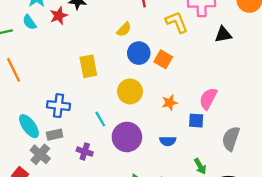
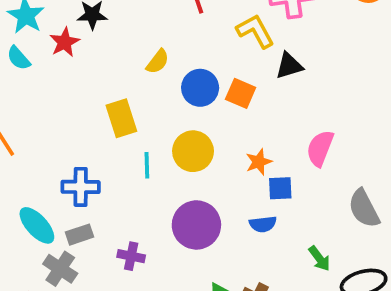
yellow semicircle: (124, 29) -> (158, 62), moved
black triangle: (223, 35) -> (289, 66), moved
cyan line: (100, 119) -> (147, 165), moved, turned 35
blue square: (196, 121) -> (280, 188), moved
gray semicircle: (231, 139) -> (364, 209), turned -40

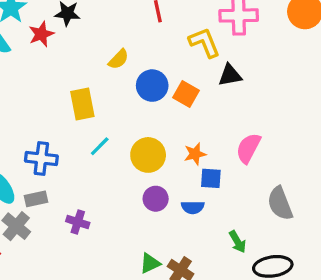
yellow circle: (193, 151) -> (148, 155), moved
cyan line: (147, 165) -> (100, 146), turned 40
purple circle: (196, 225) -> (156, 199), moved, size x0.6

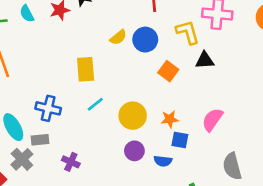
blue circle: (152, 86) -> (145, 40), moved

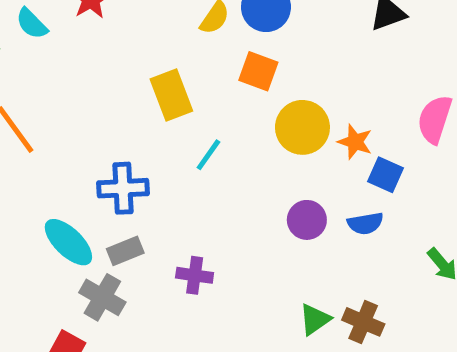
orange square: (168, 71) -> (258, 71), moved
yellow circle: (133, 116) -> (302, 127), moved
orange star: (170, 119) -> (355, 142), turned -30
blue square: (180, 140) -> (385, 175), turned 30

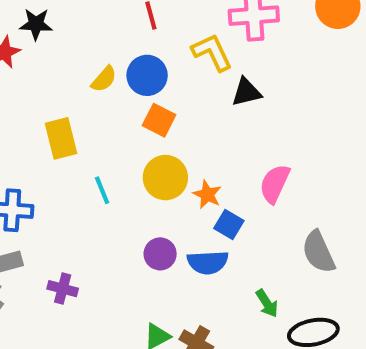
orange square: (258, 71) -> (159, 120), moved
cyan line: (208, 155) -> (102, 190), moved, turned -64
blue semicircle: (365, 223) -> (208, 262), size x1.4

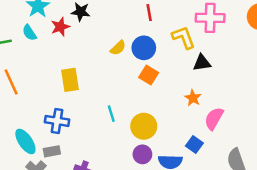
yellow rectangle: (61, 138) -> (70, 80), moved
yellow circle: (165, 178) -> (144, 126), moved
orange star: (207, 194) -> (193, 98), moved
blue square: (229, 225) -> (194, 145), moved

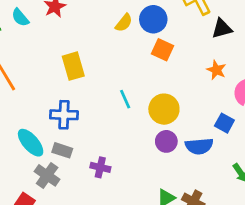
gray rectangle: (52, 151) -> (62, 150), turned 35

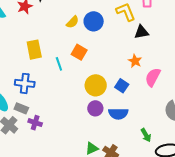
orange square: (163, 50) -> (79, 52), moved
cyan line: (125, 99) -> (59, 64), moved
blue square: (224, 123) -> (122, 86), moved
purple cross: (100, 167) -> (35, 123), moved

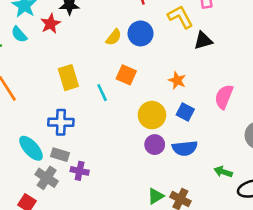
orange star: (135, 61) -> (177, 80), moved
green arrow: (146, 135) -> (223, 172), turned 144

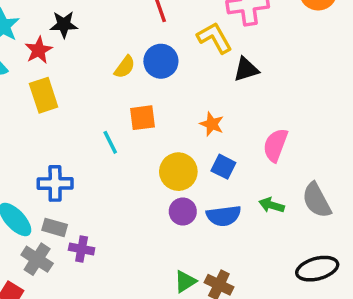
orange square: (126, 75) -> (143, 118), turned -30
yellow rectangle: (68, 78) -> (44, 95), moved
green arrow: (223, 172) -> (272, 205), moved

